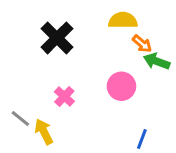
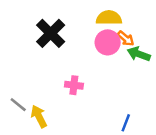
pink circle: (121, 86) -> (108, 42), moved
pink cross: (64, 96) -> (74, 85), moved, turned -36

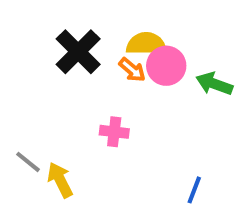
yellow semicircle: (109, 18) -> (146, 44), moved
orange arrow: (126, 39) -> (132, 70), moved

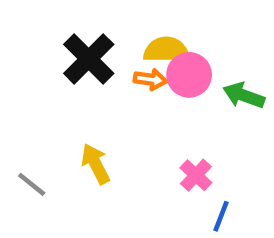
orange arrow: (132, 70) -> (150, 79), turned -32
pink cross: (114, 132) -> (196, 175), moved, turned 36
yellow arrow: (60, 180) -> (96, 164), moved

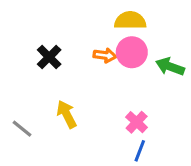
yellow semicircle: (166, 50) -> (130, 20), moved
black cross: (89, 59) -> (49, 57), moved, size x0.7
blue line: (221, 216) -> (140, 151), moved

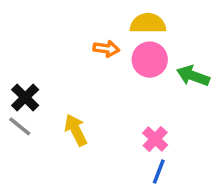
orange arrow: (105, 55) -> (106, 49), moved
black cross: (49, 57) -> (25, 97), moved
gray line: (22, 129) -> (20, 126), moved

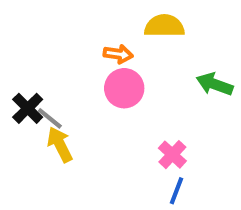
pink circle: (150, 60) -> (124, 88), moved
gray line: (20, 126) -> (50, 118), moved
yellow arrow: (76, 130) -> (60, 144), moved

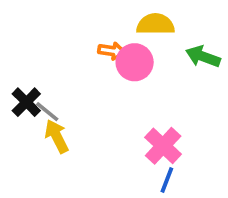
green arrow: (215, 84) -> (203, 57), moved
pink circle: (124, 88) -> (135, 62), moved
pink cross: (172, 155) -> (163, 146), size x1.4

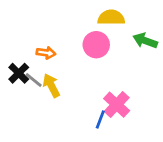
orange arrow: (112, 51) -> (46, 53), moved
yellow arrow: (57, 136) -> (51, 85), moved
blue line: (167, 180) -> (100, 119), moved

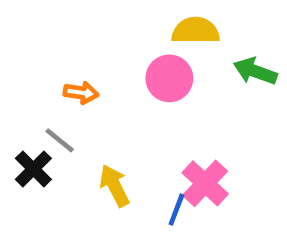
black cross: (19, 73) -> (33, 169), moved
yellow arrow: (51, 85) -> (114, 186), moved

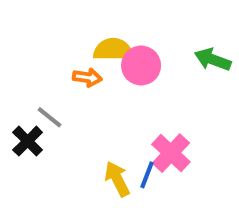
yellow semicircle: (196, 31) -> (113, 50), moved
orange arrow: (81, 93) -> (87, 77), moved
yellow arrow: (114, 186) -> (117, 179), moved

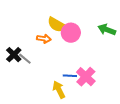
yellow semicircle: (113, 50) -> (57, 25), turned -150
black cross: (28, 141) -> (14, 55), moved
blue line: (147, 175) -> (70, 76), moved, turned 72

